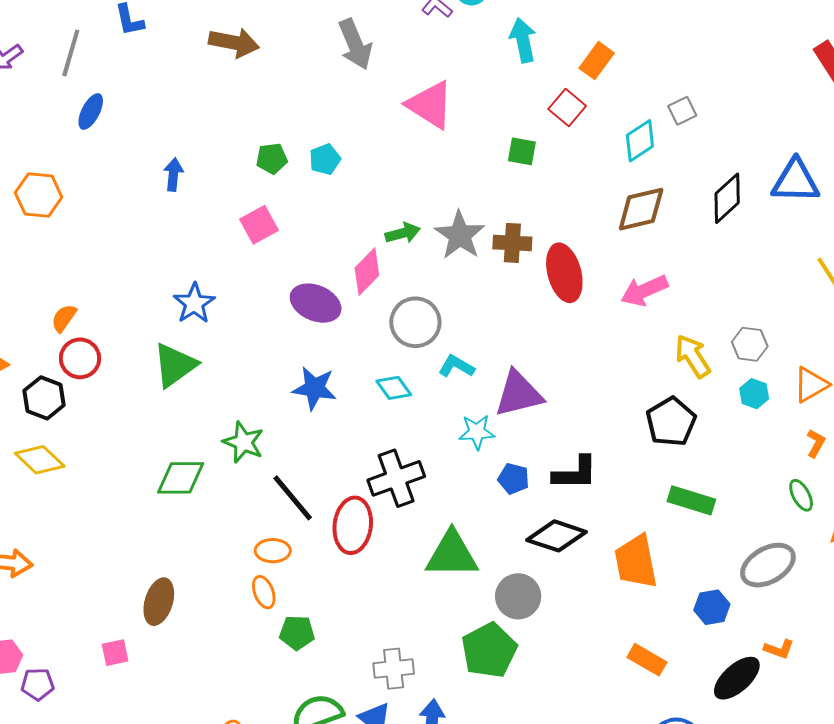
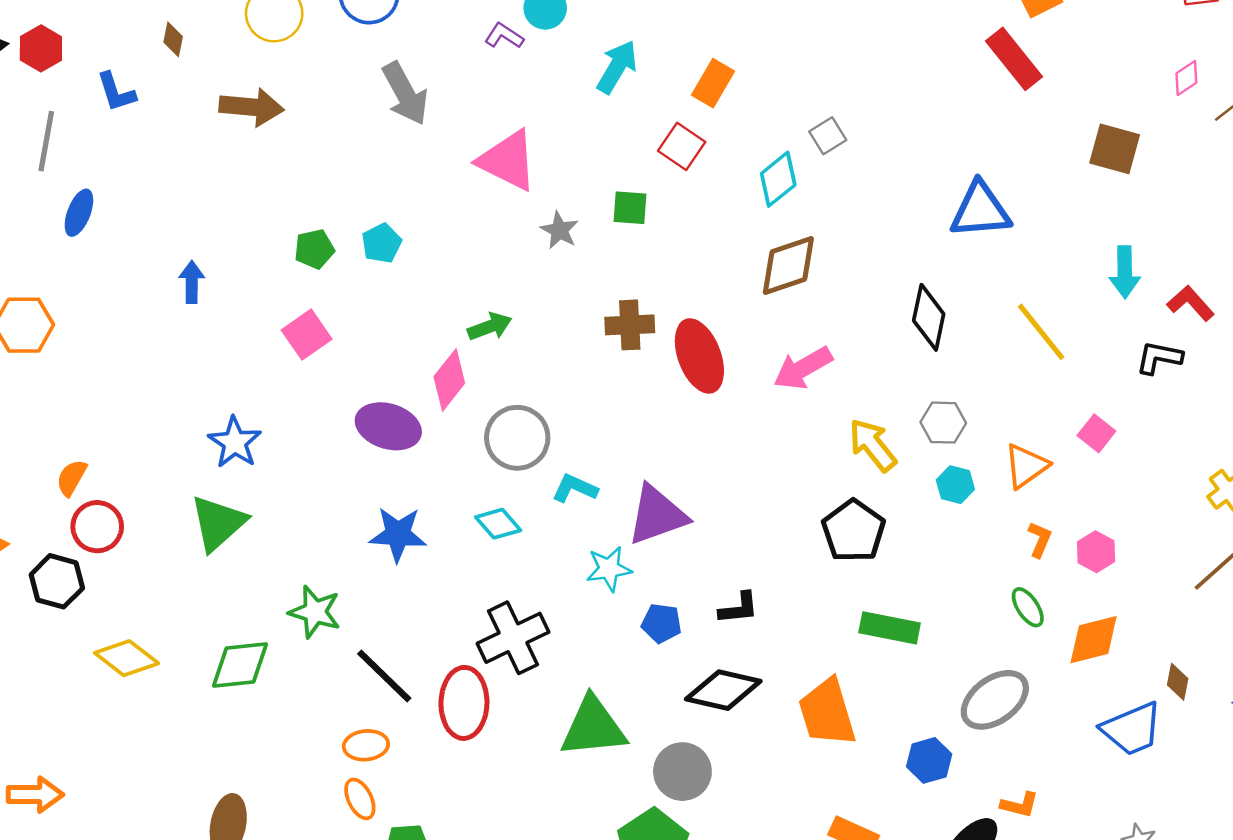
cyan arrow: (523, 40) -> (617, 67), turned 48
black diamond: (727, 198) -> (929, 317), moved, turned -30
gray star: (460, 235) -> (559, 230), moved, size x0.6
yellow diamond: (40, 460) -> (127, 658), moved
black L-shape: (575, 473) -> (739, 608), size x0.7

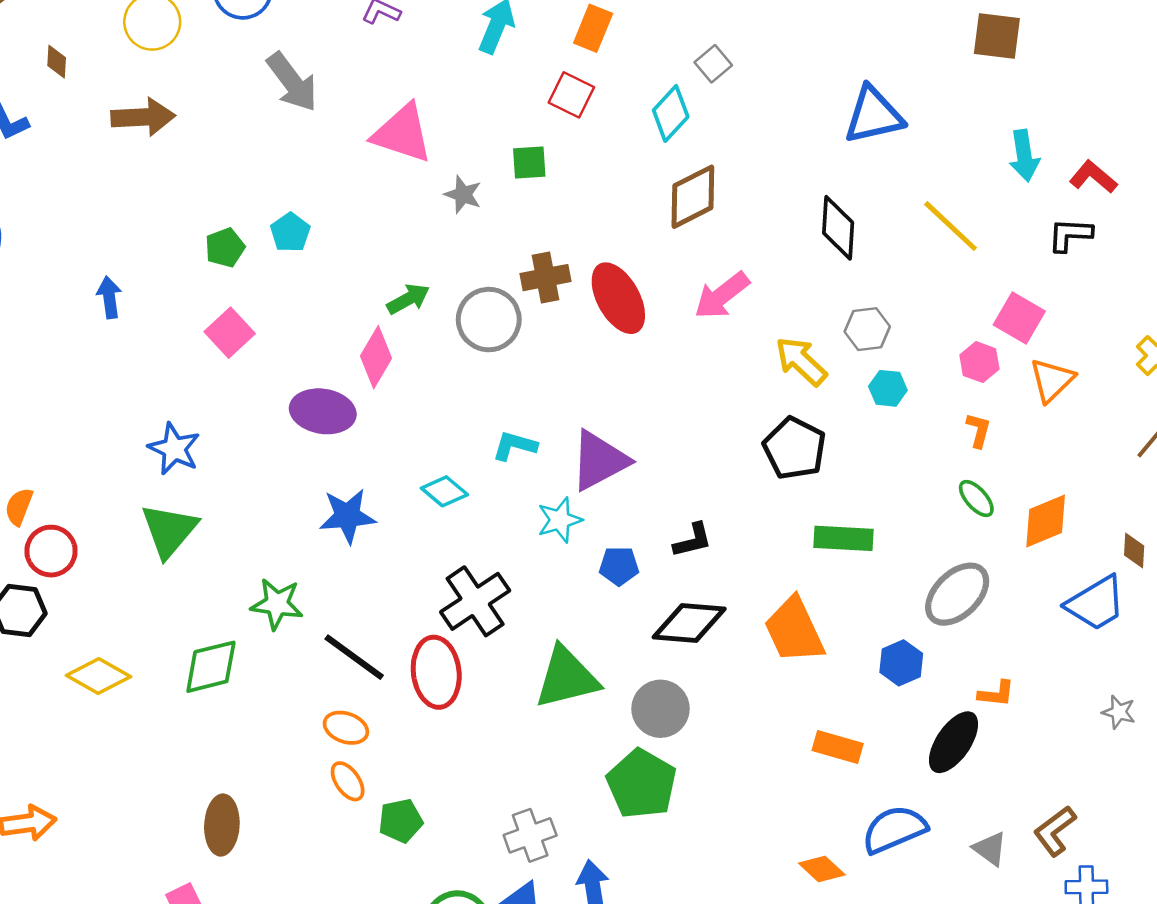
pink square: (1096, 433) -> (1019, 318), size x1.4
gray circle: (517, 438) -> (489, 320), moved
orange triangle: (1026, 466) -> (1052, 380), moved
pink hexagon: (1096, 552) -> (979, 362), moved
orange ellipse: (366, 745) -> (346, 728), turned 33

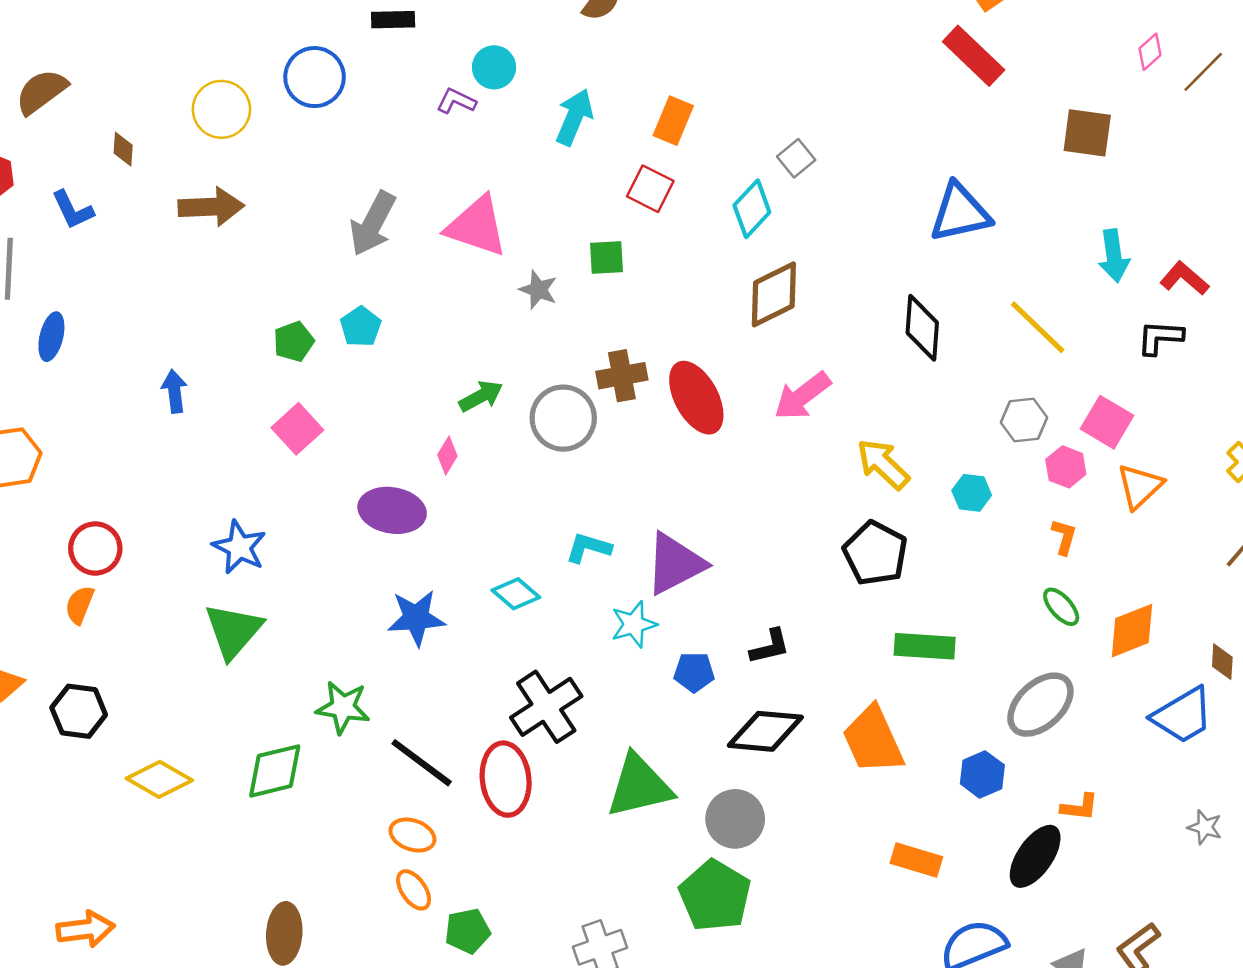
gray arrow: (292, 82) -> (373, 224), moved, turned 64
gray hexagon: (867, 329) -> (1024, 420), moved
pink diamond: (376, 357) -> (447, 455), size x0.6
red circle: (51, 551) -> (95, 548), moved

